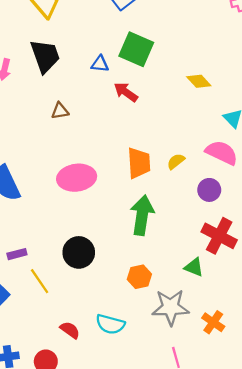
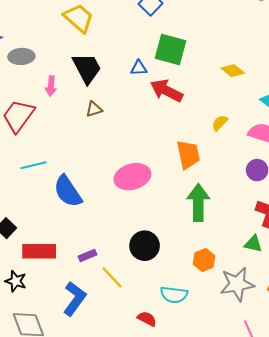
red arrow: (126, 92) -> (166, 91), size x1.4
brown triangle: (60, 111) -> (94, 109), moved
yellow semicircle: (176, 161) -> (220, 123), moved
cyan semicircle: (110, 324) -> (174, 295), moved

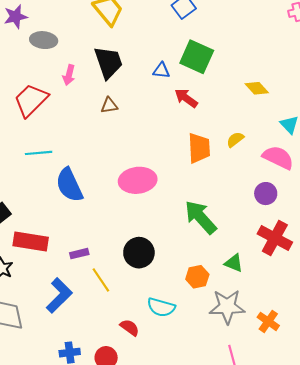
red arrow: (166, 91) -> (186, 98), size x0.7
orange trapezoid: (188, 155) -> (199, 148), moved
green arrow: (198, 203) -> (201, 217), turned -51
green triangle: (253, 244) -> (234, 263), moved

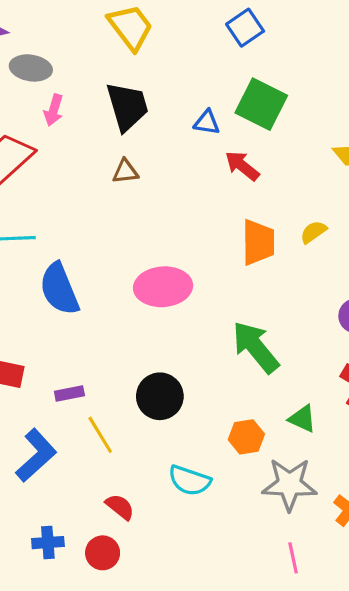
pink arrow: (69, 75) -> (54, 110), moved
red semicircle: (130, 328) -> (120, 507), moved

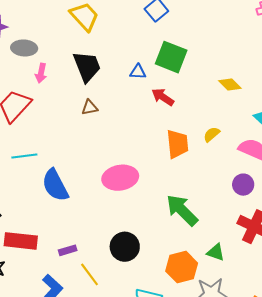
orange hexagon: (246, 437) -> (182, 267), size x1.4

